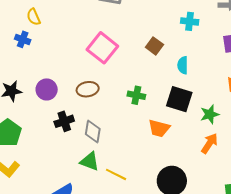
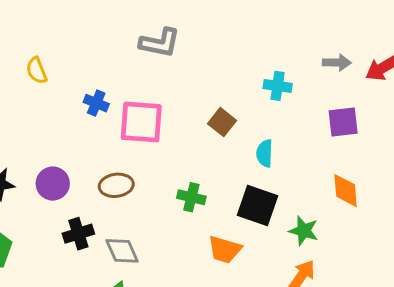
blue cross: (23, 39) -> (96, 103), moved
pink square: (102, 48) -> (141, 122), turned -36
green star: (210, 114) -> (304, 231), turned 30
gray diamond: (93, 131) -> (122, 251), turned -35

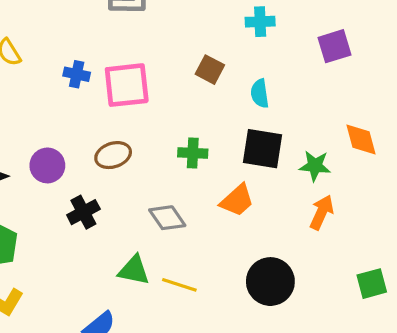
orange diamond: (346, 191) -> (361, 140), moved
orange trapezoid: (225, 250) -> (237, 200), turned -48
gray diamond: (122, 251) -> (167, 218), moved

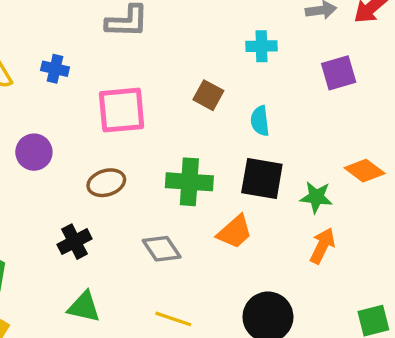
blue cross: (77, 74) -> (55, 69), moved
orange diamond: (361, 140) -> (365, 171), turned -39
green cross: (193, 153) -> (189, 182), size x1.5
purple circle: (47, 165) -> (34, 152), moved
green triangle: (134, 270) -> (84, 307), moved

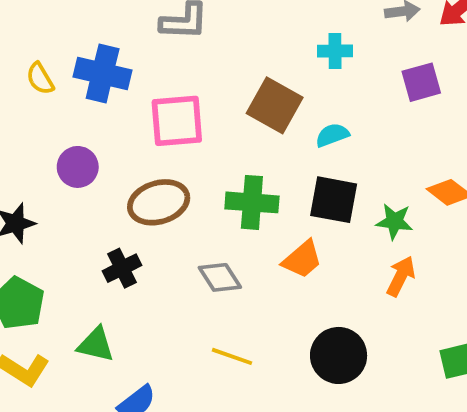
blue cross: (55, 69) -> (103, 74), size x1.8
brown square: (208, 95) -> (275, 105), size x1.6
cyan semicircle: (260, 121) -> (332, 135), turned 76
brown ellipse: (106, 183) -> (159, 202), size x1.4
green triangle: (84, 307) -> (96, 345), moved

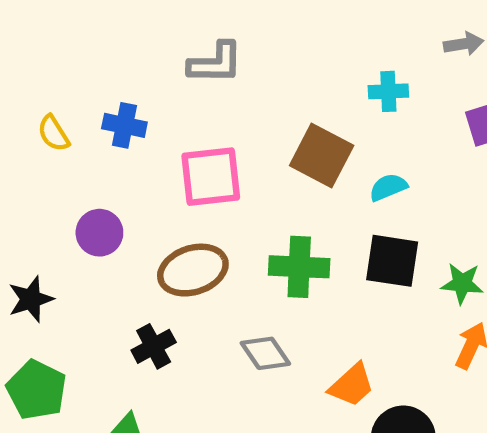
blue cross: (103, 74) -> (124, 125), size x0.7
orange trapezoid: (302, 259) -> (352, 385), moved

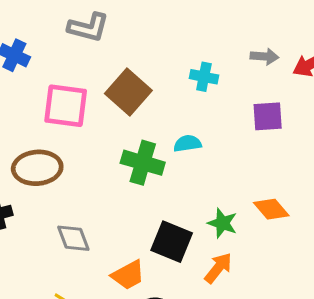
brown square: (322, 156) -> (128, 92), moved
black square: (392, 261) -> (172, 242), moved
green cross: (299, 267) -> (143, 163), moved

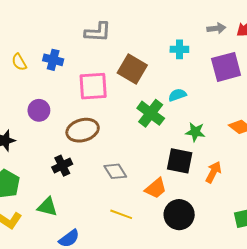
purple square: (268, 116) -> (226, 67), size x1.4
green cross: (143, 163) -> (151, 113), turned 32
green star: (223, 223) -> (195, 132), moved

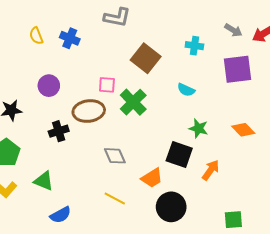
gray arrow: (216, 28) -> (233, 30), turned 30
pink square: (93, 86) -> (107, 85), moved, size x0.6
cyan semicircle: (177, 95) -> (186, 90), turned -144
green cross: (151, 113) -> (133, 102), moved
black cross: (62, 166) -> (59, 131), moved

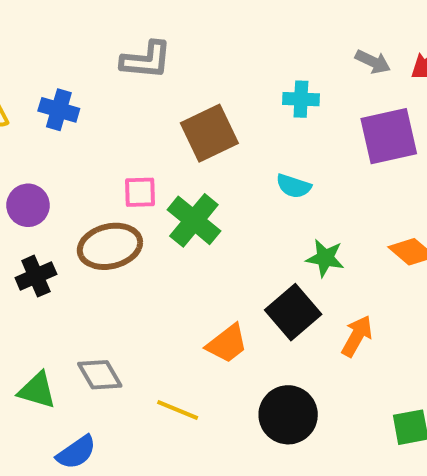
brown square: (146, 58) -> (209, 133), turned 32
black cross: (59, 131) -> (36, 276), moved
black square: (179, 154) -> (293, 312), turned 36
gray diamond: (115, 156) -> (100, 375), moved
orange trapezoid: (152, 178) -> (227, 344), moved

